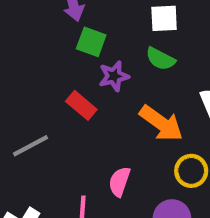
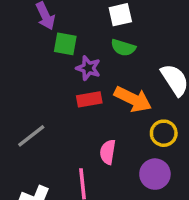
purple star: (114, 76) -> (88, 68), turned -30
red rectangle: (81, 105) -> (89, 99), moved, turned -40

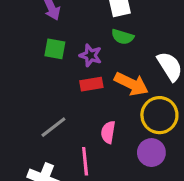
green square: (65, 44) -> (55, 49), moved
yellow circle: (164, 133) -> (159, 115), size x1.5
gray line: (31, 136) -> (53, 127), moved

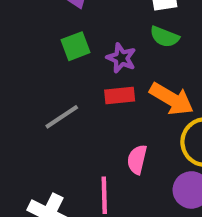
green square: (55, 49) -> (75, 46), turned -35
gray line: (53, 127) -> (62, 117), moved

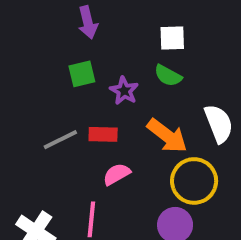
red rectangle: (120, 95) -> (103, 134), moved
pink semicircle: (137, 160) -> (117, 174), moved, turned 40

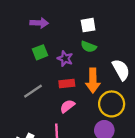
purple arrow: (88, 22) -> (39, 23), turned -66
red rectangle: (103, 134) -> (67, 83), moved
orange arrow: (167, 136) -> (93, 81), turned 60

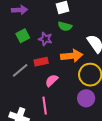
orange arrow: (93, 81) -> (72, 56), turned -90
red rectangle: (67, 83) -> (41, 62), moved

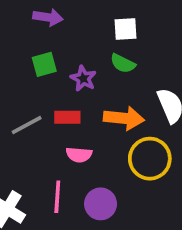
pink semicircle: (52, 80) -> (79, 155), turned -144
purple circle: (86, 98) -> (101, 204), moved

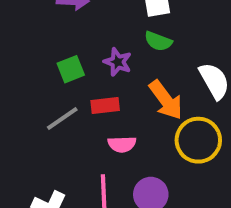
green square: (44, 64) -> (71, 69), moved
orange arrow: (124, 118) -> (166, 100), turned 54

